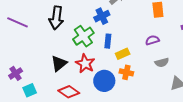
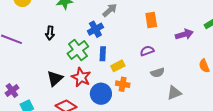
black arrow: (56, 18) -> (50, 33), size x0.6

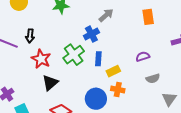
orange rectangle: (151, 20) -> (148, 17), moved
black arrow: (50, 33) -> (30, 36), moved
red star: (81, 77) -> (41, 59), moved
gray triangle: (174, 93) -> (169, 99), turned -35

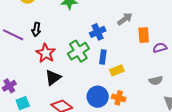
gray arrow: (106, 15) -> (125, 19), moved
orange rectangle: (148, 17) -> (144, 35), moved
purple semicircle: (143, 57) -> (160, 48), moved
orange cross: (118, 90) -> (119, 98), moved

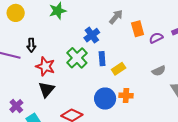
black triangle: (53, 78) -> (47, 89), moved

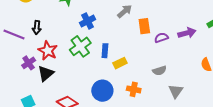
blue cross: (92, 35) -> (88, 21), moved
orange cross: (126, 95) -> (134, 89), moved
purple cross: (16, 106) -> (29, 63), moved

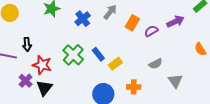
blue cross: (88, 21) -> (83, 19), moved
orange rectangle: (144, 26) -> (132, 23), turned 49
blue rectangle: (105, 51) -> (98, 54), turned -32

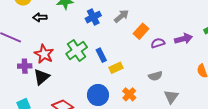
black arrow: (27, 44) -> (40, 17), moved, turned 80
purple cross: (26, 81) -> (25, 66), turned 32
orange cross: (134, 87) -> (129, 94), turned 32

